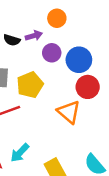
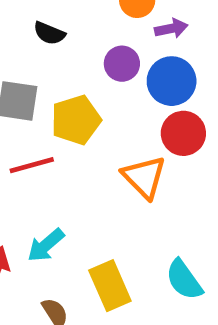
purple arrow: (34, 36) -> (171, 28), moved

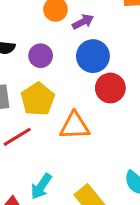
purple circle: (122, 64) -> (41, 56), moved
orange triangle: (144, 177) -> (74, 126), moved, turned -32

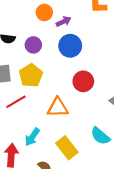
red circle: (110, 88) -> (83, 81), moved
orange triangle: (74, 126) -> (58, 108), moved

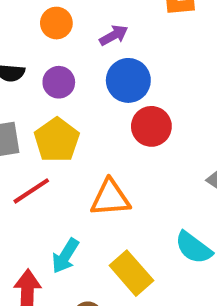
orange circle: (44, 12) -> (56, 23), moved
red circle: (83, 81) -> (151, 126), moved

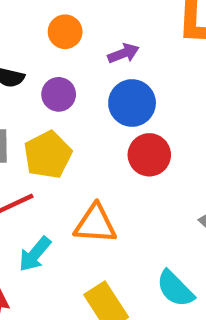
cyan arrow: (65, 256) -> (35, 254), moved

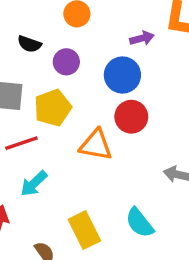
purple arrow: (123, 53) -> (142, 38), moved
orange triangle: (95, 224) -> (96, 145), moved

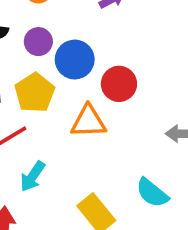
blue circle: (122, 75) -> (75, 60), moved

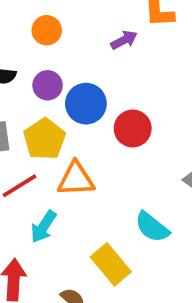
orange triangle: (88, 122) -> (76, 179), moved
cyan semicircle: (152, 193) -> (152, 227), moved

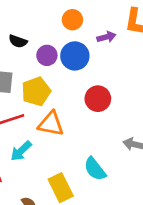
orange circle: (47, 30) -> (72, 20), moved
blue circle: (86, 104) -> (75, 56), moved

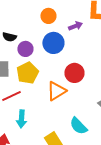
purple circle: (47, 55) -> (25, 49), moved
orange triangle: (51, 124) -> (56, 91), moved, turned -35
cyan arrow: (21, 151) -> (21, 119), turned -36

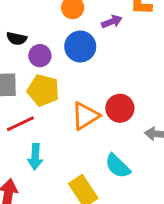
yellow pentagon: (27, 73) -> (43, 90), turned -30
red circle: (74, 73) -> (120, 108), moved

